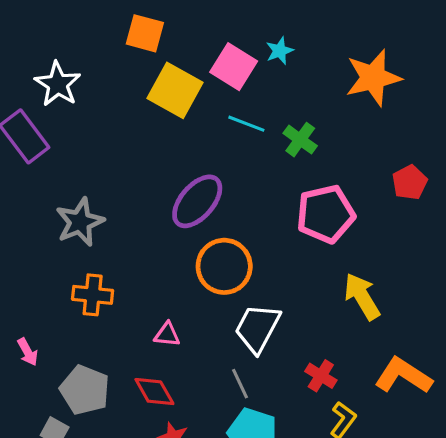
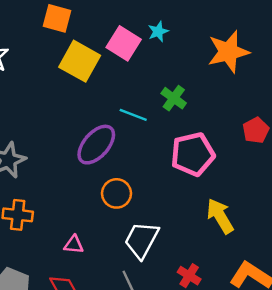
cyan line: (246, 124) -> (133, 115), moved
orange circle: (224, 266) -> (117, 193), size x0.7

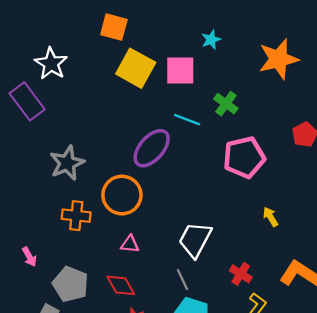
pink square: (124, 43) -> (180, 70), moved, turned -32
orange circle: (117, 193) -> (122, 195), moved, size x1.4
yellow arrow: (220, 216) -> (270, 217), size x0.6

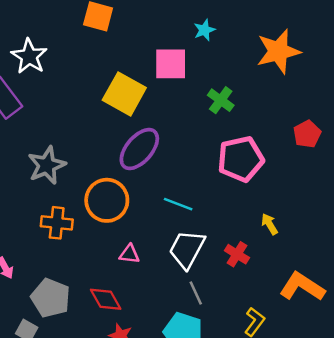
yellow square: (136, 68) -> (124, 94), moved
cyan line: (187, 120) -> (178, 204), moved
pink triangle: (130, 244) -> (129, 254), moved
red cross: (241, 274) -> (237, 254), moved
gray line: (182, 280) -> (196, 293), moved

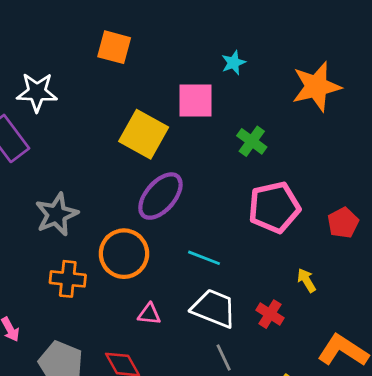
white star: (29, 56) -> (37, 92), turned -30
red pentagon: (307, 134) -> (343, 223), moved
white trapezoid: (187, 249) -> (214, 308), turned 84

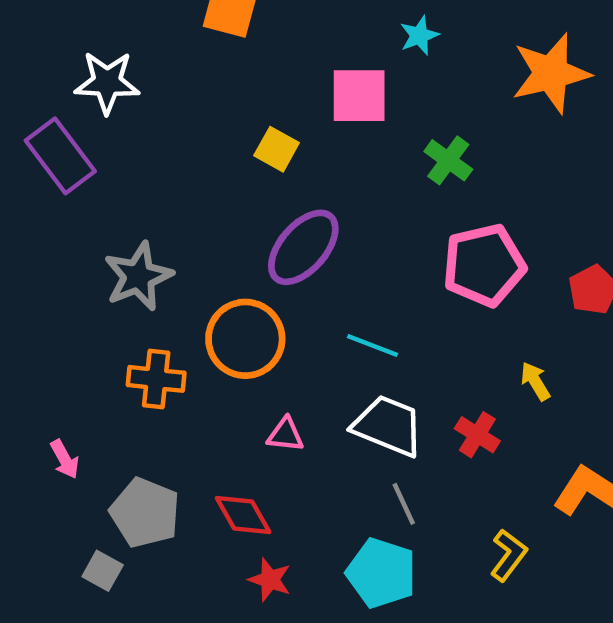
yellow square: (144, 134) -> (277, 149), size x0.6

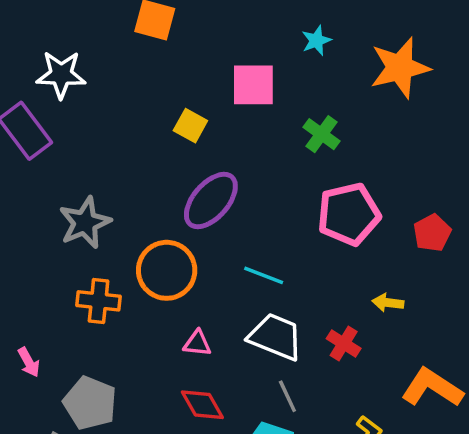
cyan star: (419, 35) -> (316, 41), moved
yellow arrow: (535, 381) -> (388, 303), turned -52
red diamond: (243, 515) -> (202, 405), moved

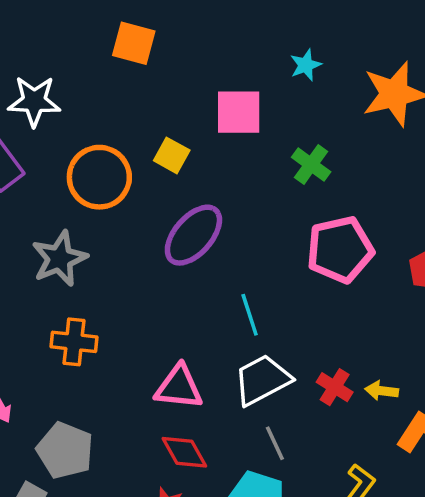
orange circle: (167, 270) -> (99, 177), moved
cyan line: (264, 275) -> (250, 315), turned 51
yellow arrow: (388, 303) -> (382, 391), moved
white trapezoid: (276, 337) -> (262, 380), turned -50
pink triangle: (197, 343) -> (179, 387), size x1.6

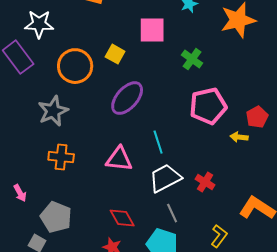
pink triangle: (179, 387) -> (119, 159), moved
yellow arrow: (382, 391) -> (239, 137), moved

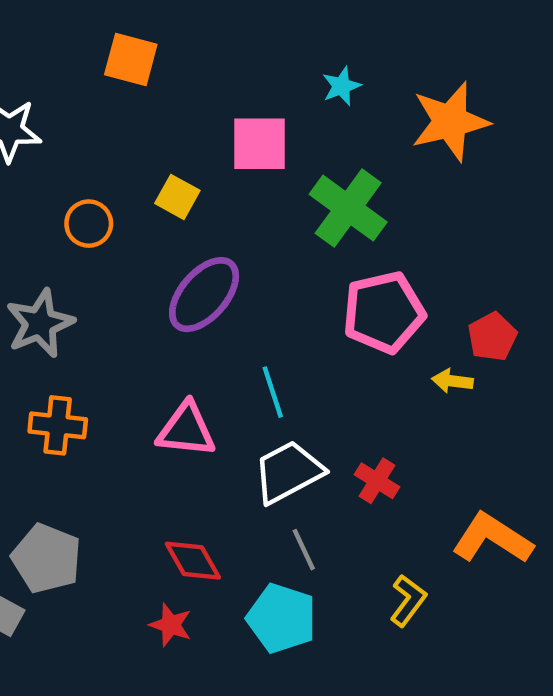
green cross: (192, 59) -> (348, 208), size x1.6
orange circle: (75, 66) -> (89, 224), size x0.6

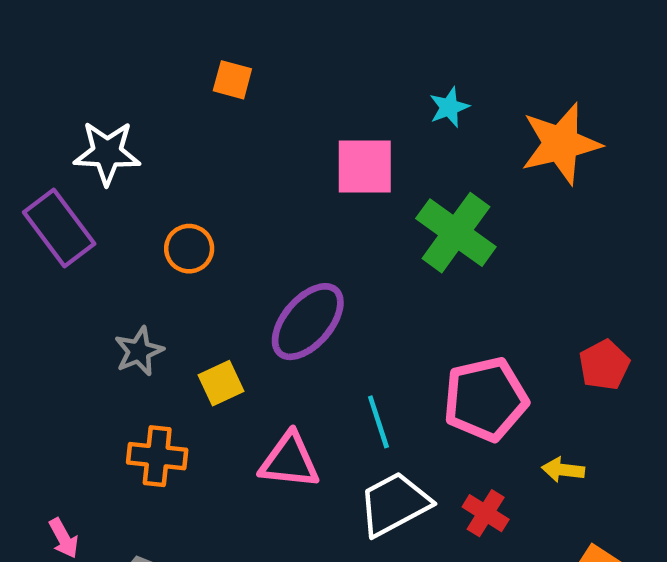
orange square: (131, 59) -> (232, 80), size x0.7
yellow square: (177, 197) -> (221, 383), moved, turned 36
pink pentagon: (384, 312) -> (486, 399), moved
gray star: (40, 323) -> (139, 351), size x0.7
yellow arrow: (452, 381) -> (563, 470), moved

